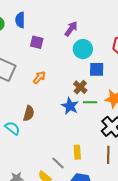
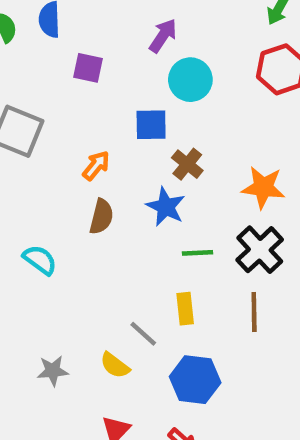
blue square: (97, 69) -> (151, 125), moved
orange arrow: (39, 77) -> (96, 166), moved
green line: (90, 102) -> (198, 253), moved
brown semicircle: (29, 113) -> (101, 217), moved

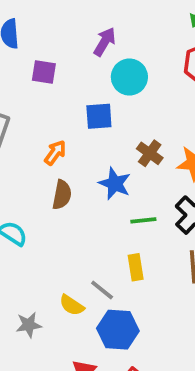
brown cross: (187, 164) -> (150, 153), moved
yellow semicircle: (115, 365) -> (72, 305), moved
blue hexagon: (195, 380) -> (118, 330), moved

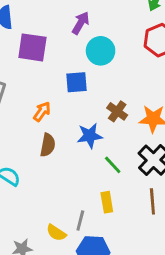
purple square: (44, 72) -> (32, 47), size x1.5
blue star: (115, 184) -> (90, 136), turned -30
green line: (143, 220) -> (113, 165), turned 54
gray line: (102, 290) -> (80, 220), turned 66

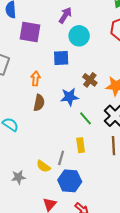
orange arrow: (42, 112) -> (36, 78), turned -32

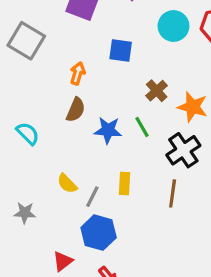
cyan circle: (79, 36) -> (173, 26), moved
blue star: (70, 97) -> (108, 130), moved
green line: (86, 118) -> (142, 127), moved
yellow semicircle: (43, 166) -> (67, 184), moved

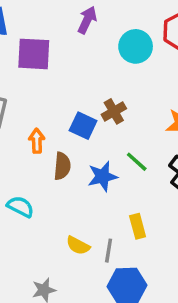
blue square: (121, 51) -> (83, 126), moved, turned 35
orange arrow: (78, 73) -> (37, 141), moved
brown cross: (157, 91) -> (114, 111), moved, turned 30

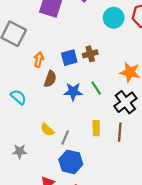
blue square: (83, 126) -> (69, 58), turned 35
yellow rectangle: (138, 226) -> (96, 128), moved

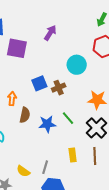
cyan circle: (114, 18) -> (77, 65), moved
blue square: (69, 58) -> (39, 83), moved
yellow semicircle: (47, 130) -> (23, 171), moved

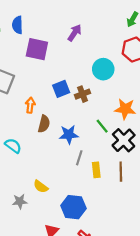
green line: (68, 118) -> (102, 126), moved
gray line: (45, 167) -> (79, 158), moved

